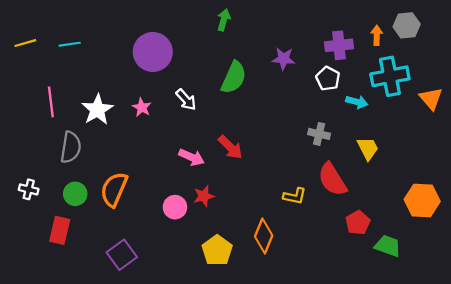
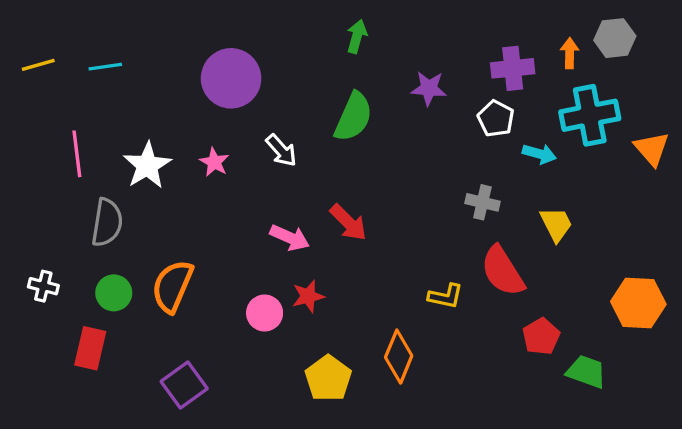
green arrow: (224, 20) -> (357, 36), moved

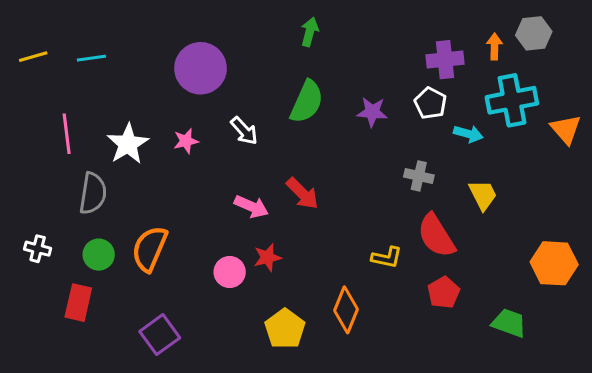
purple star: (429, 88) -> (372, 112), moved
pink star: (214, 162) -> (186, 141), turned 30
red pentagon: (541, 336) -> (444, 292), moved

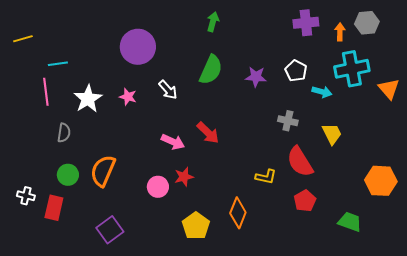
cyan line: (91, 58) -> (58, 64), moved
purple cross: (445, 60) -> (306, 23), moved
pink star: (186, 141) -> (128, 97), turned 30
gray semicircle: (93, 193) -> (64, 133), size x0.7
white cross: (38, 249) -> (26, 196), moved

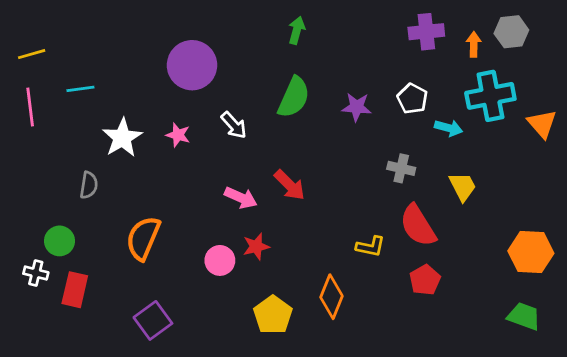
pink line: (46, 92) -> (30, 107), moved
green circle: (68, 175) -> (59, 241), moved
green trapezoid: (350, 222) -> (524, 316), moved

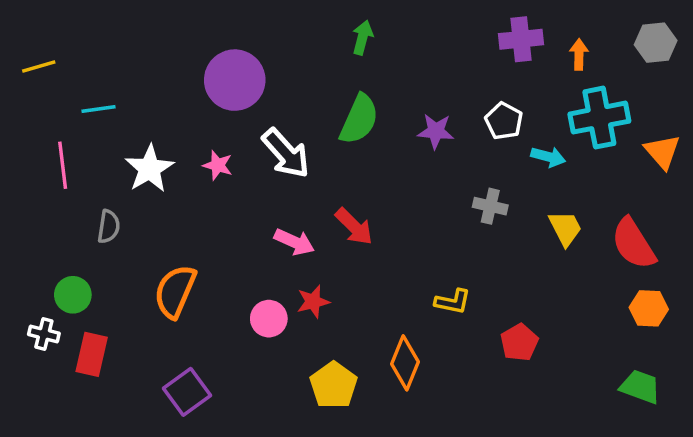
gray hexagon: (511, 32) -> (656, 43), moved
pink line: (30, 107) -> (63, 165), moved
white arrow: (234, 125) -> (286, 153), size x1.5
red semicircle: (418, 226) -> (633, 244), moved
orange hexagon: (531, 252) -> (649, 308), size x0.7

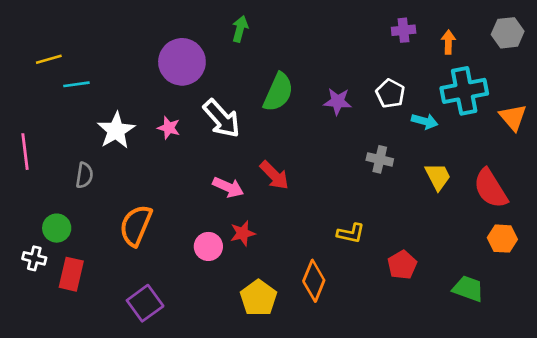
green arrow: (362, 37) -> (240, 29), moved
purple cross: (521, 39) -> (404, 30), size x0.7
yellow line: (39, 66) -> (49, 59), moved
pink line: (63, 165) -> (25, 152), moved
green trapezoid: (640, 387) -> (468, 289), moved

